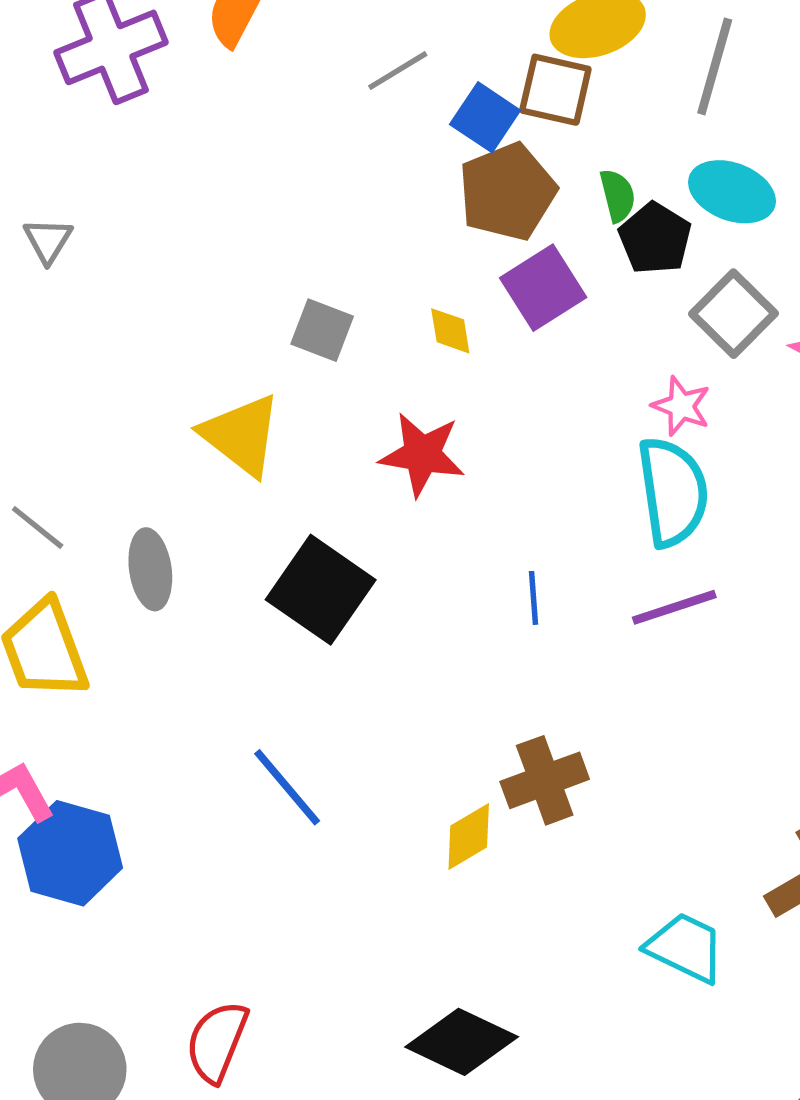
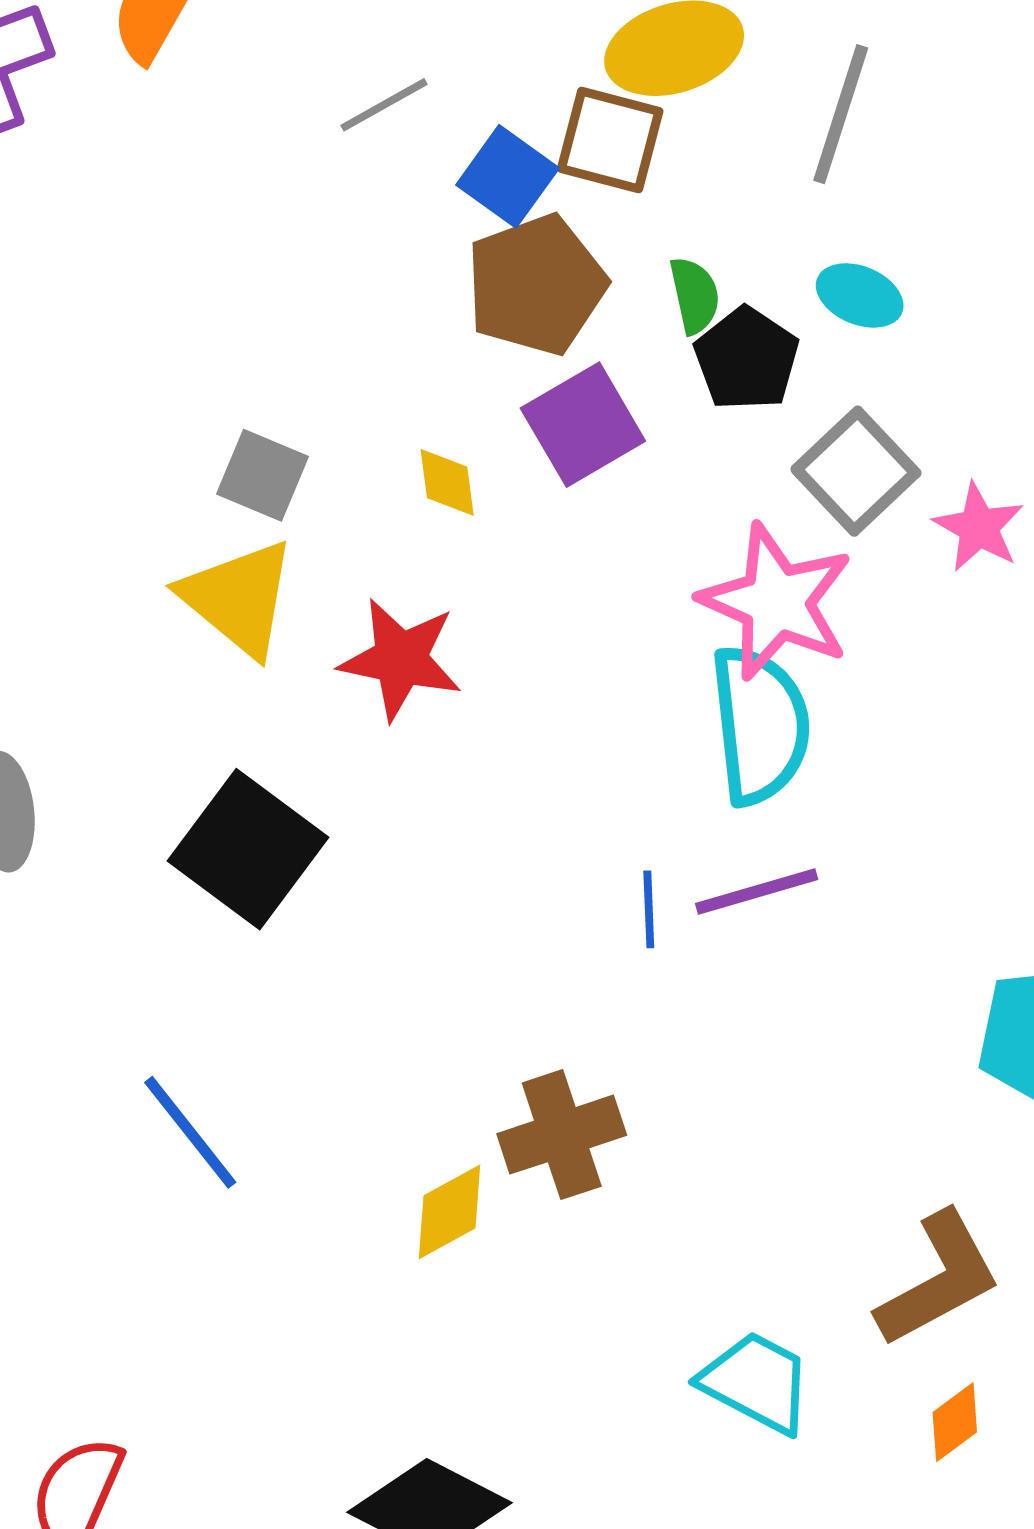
cyan ellipse: (732, 192) -> (860, 295), size x0.7
pink star: (681, 406) -> (776, 602), size x1.8
yellow triangle: (241, 435) -> (238, 598), moved
blue line: (533, 598) -> (649, 909), moved

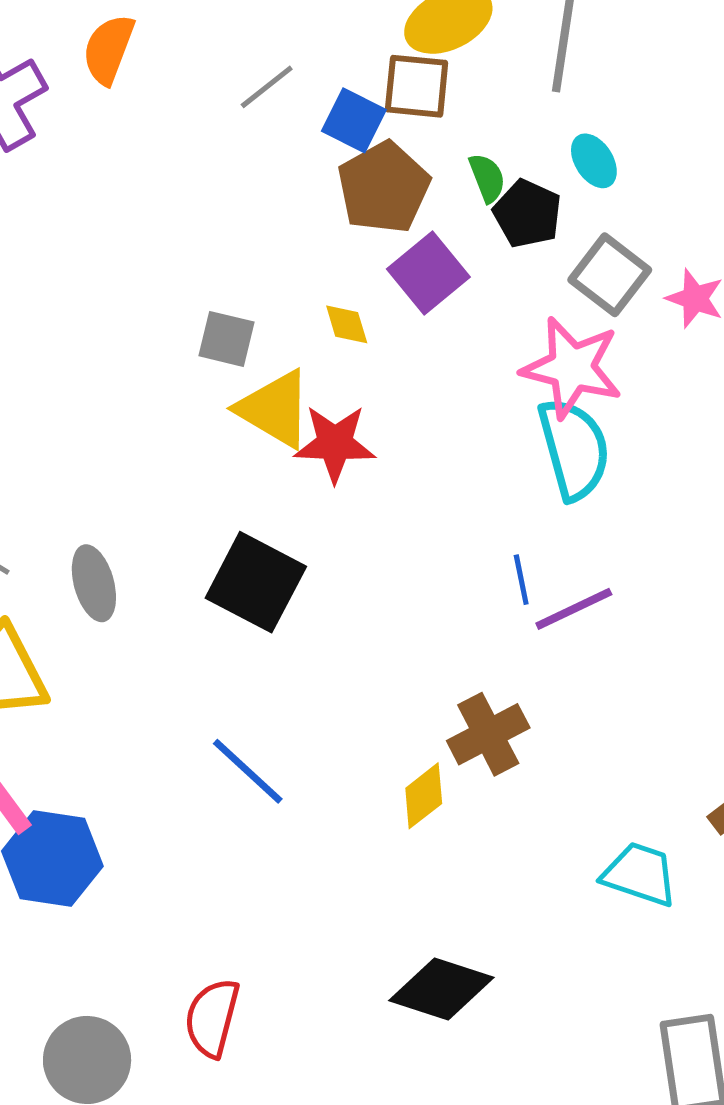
cyan ellipse: (860, 295) -> (594, 161), turned 44
yellow triangle: (238, 598) -> (275, 409), moved
purple line: (757, 891) -> (574, 609), moved

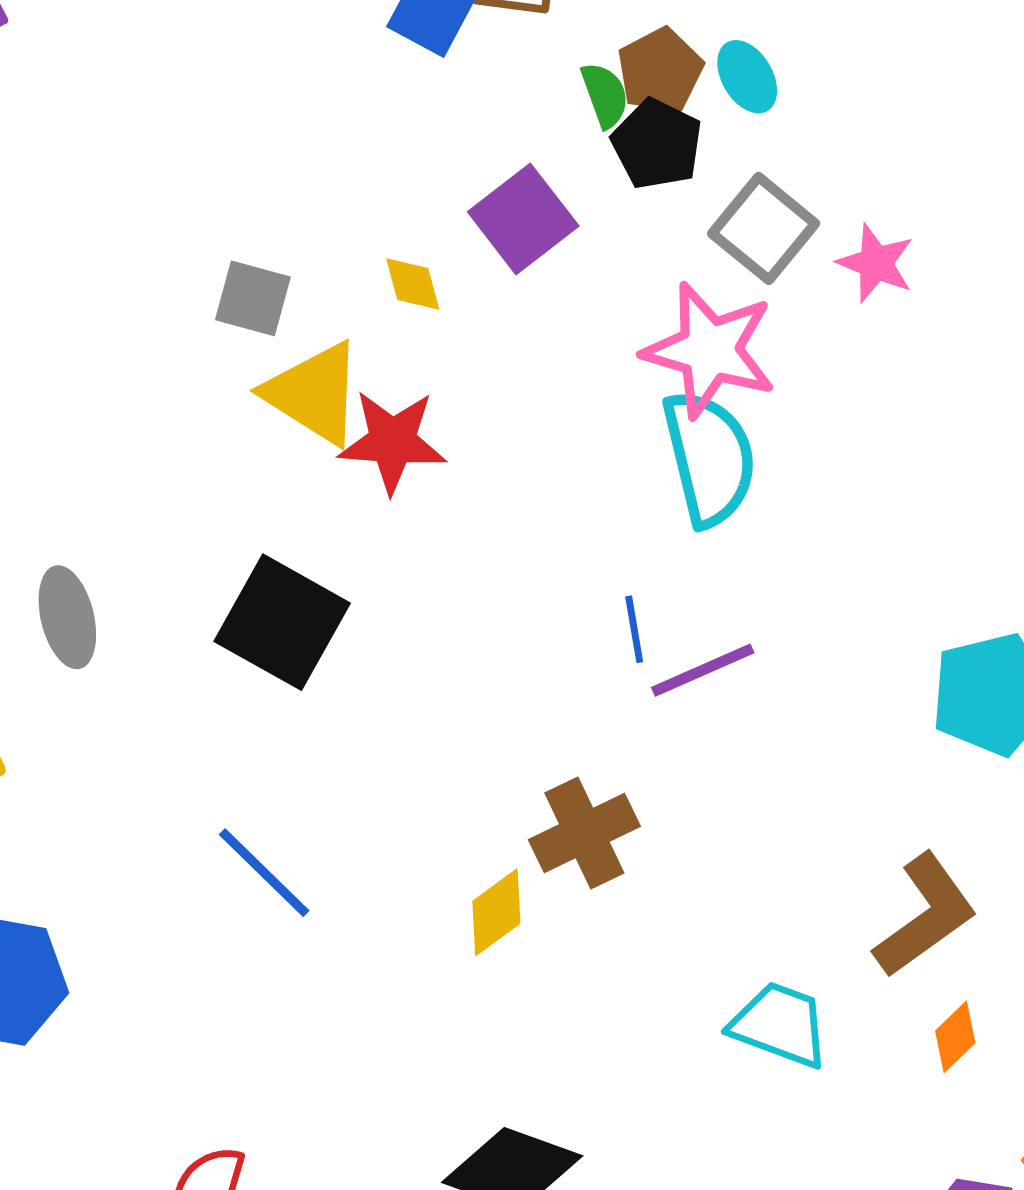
brown pentagon: (384, 187) -> (660, 71), moved, size x0.7

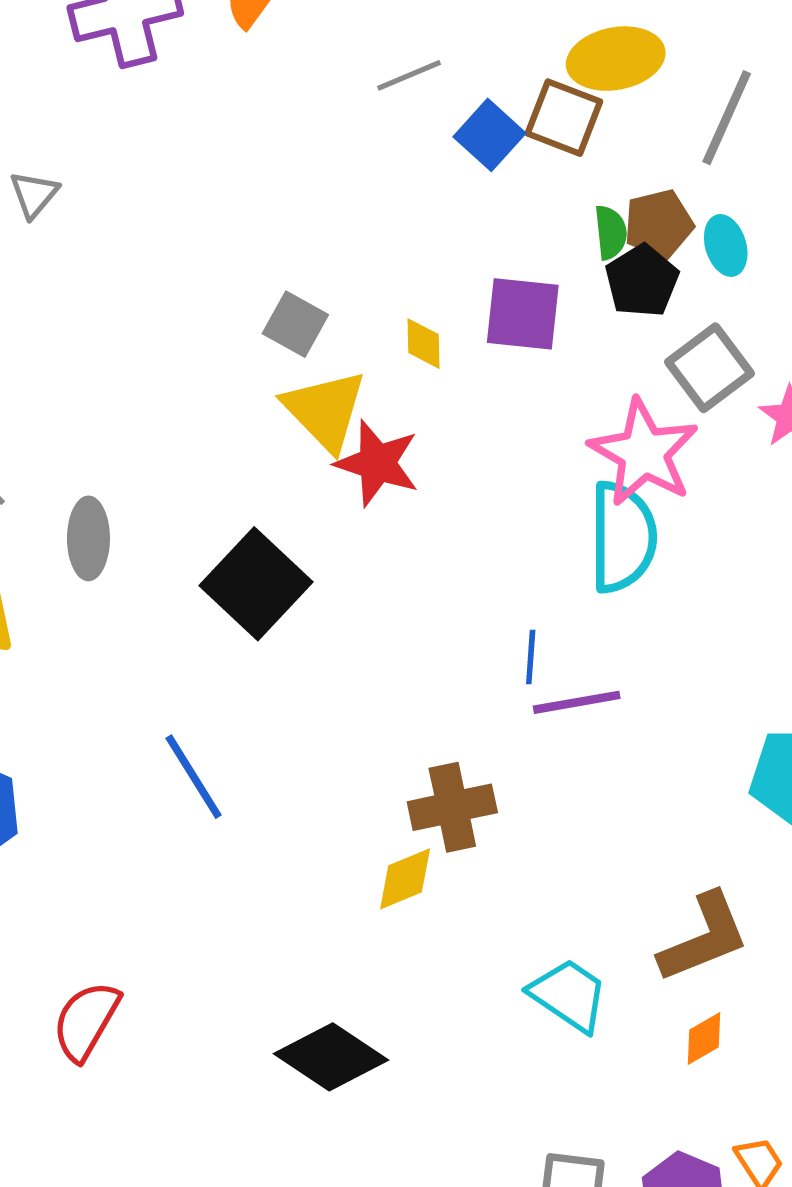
purple square: (523, 219) -> (523, 314), turned 30
yellow diamond: (496, 912) -> (405, 879), moved

